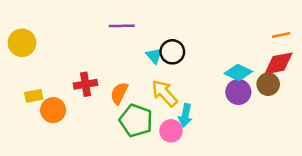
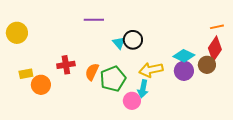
red diamond: (279, 63) -> (215, 49), turned -45
yellow arrow: (165, 93) -> (151, 70), moved, turned -60
green pentagon: (136, 120) -> (113, 79), moved, turned 30

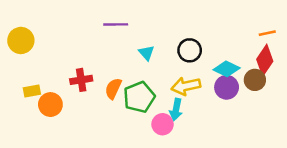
black circle: (133, 40) -> (190, 50), moved

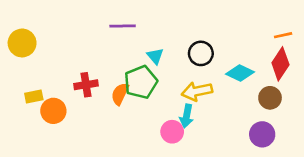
brown circle: (255, 80) -> (270, 98), moved
purple circle: (227, 87) -> (262, 134), moved
green pentagon: (139, 97) -> (141, 82), moved

